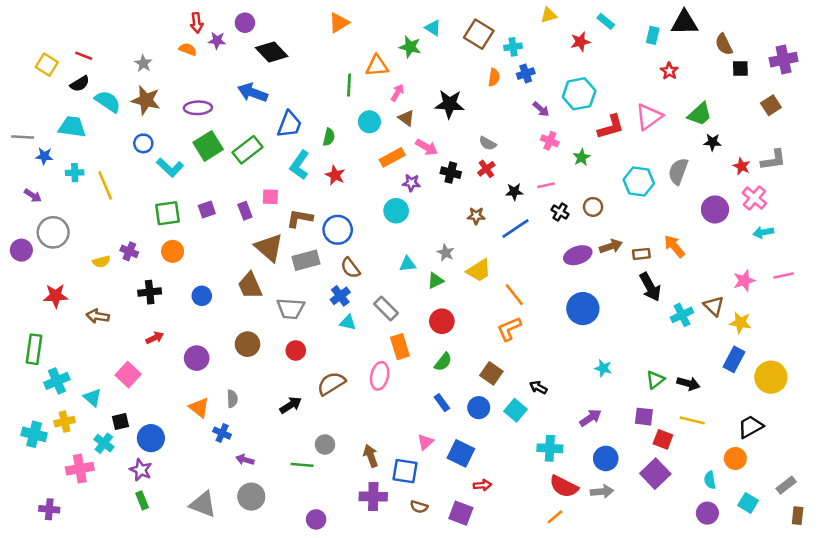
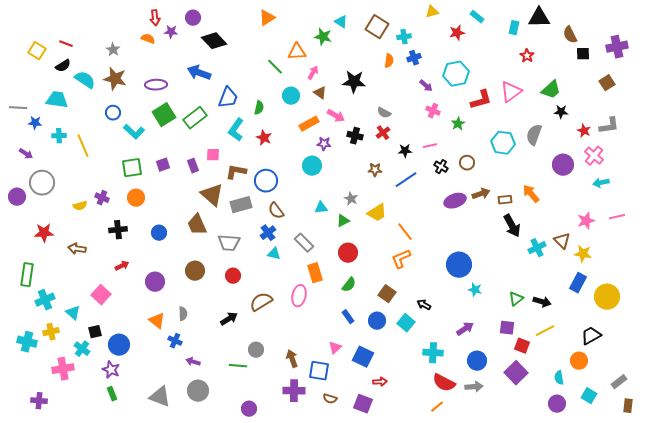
green line: (349, 85) -> (275, 67), turned -48
blue circle: (583, 309) -> (459, 265), moved
yellow line: (692, 420) -> (545, 331), turned -42

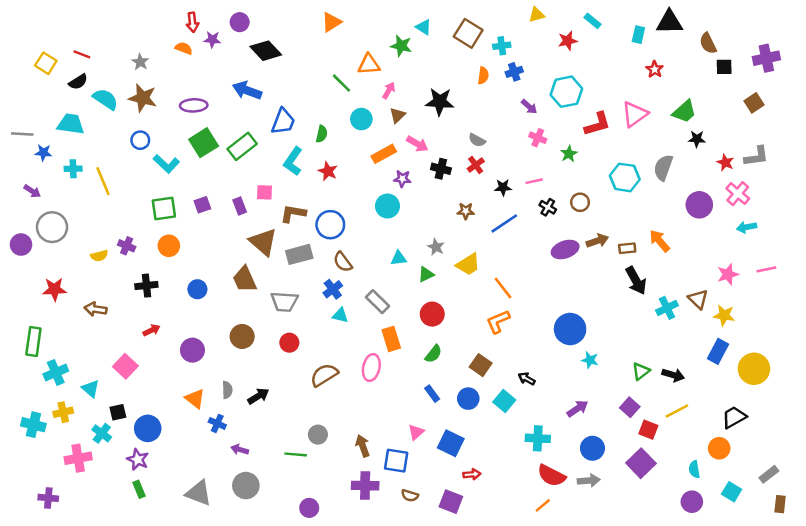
brown triangle: (320, 93) -> (397, 115), turned 40
black arrow: (229, 319) -> (258, 396), moved
purple square: (507, 328) -> (630, 407), turned 35

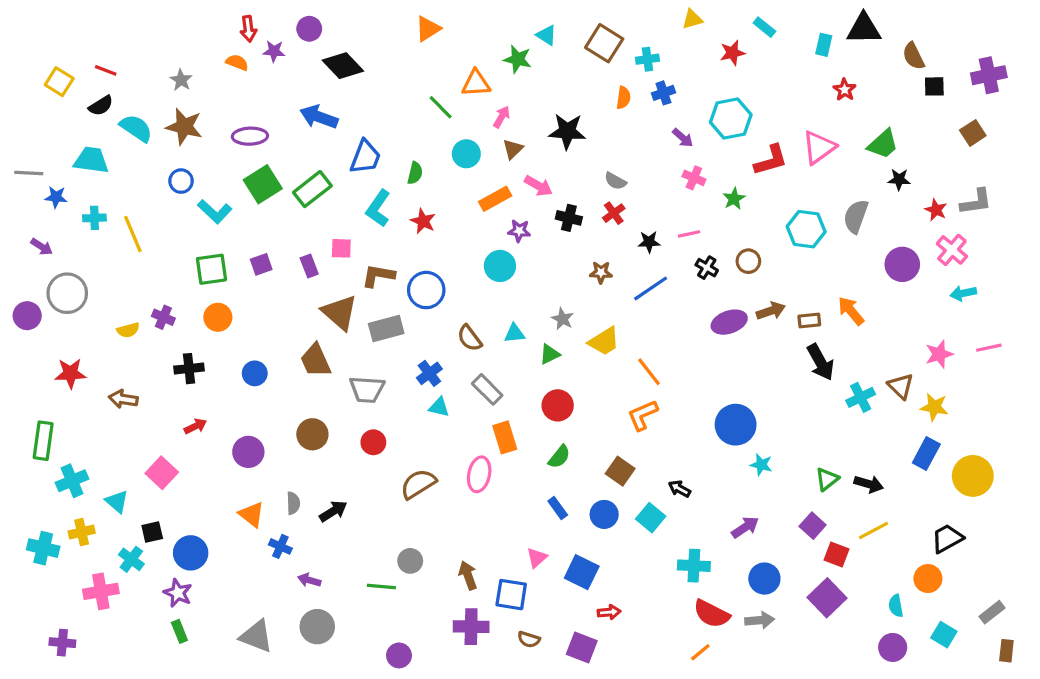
brown semicircle: (343, 262) -> (470, 338), moved

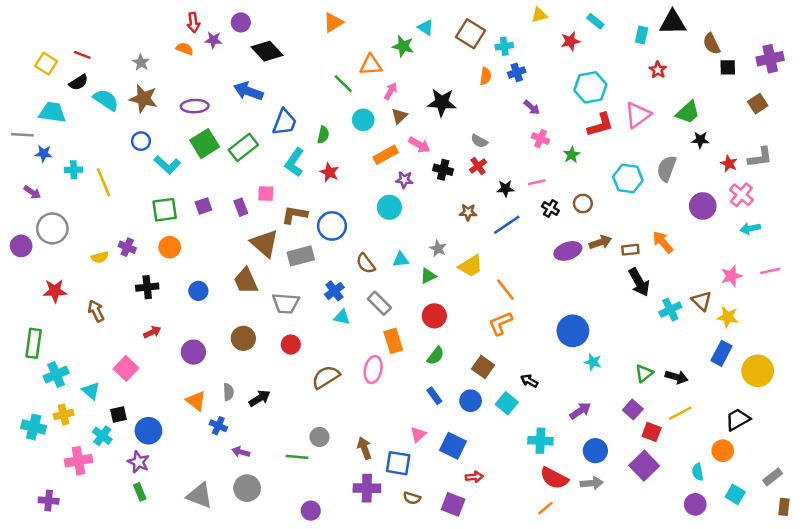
cyan hexagon: (731, 119) -> (590, 87), moved
cyan trapezoid: (91, 160) -> (52, 112), moved
brown arrow: (123, 399) -> (96, 311), turned 55

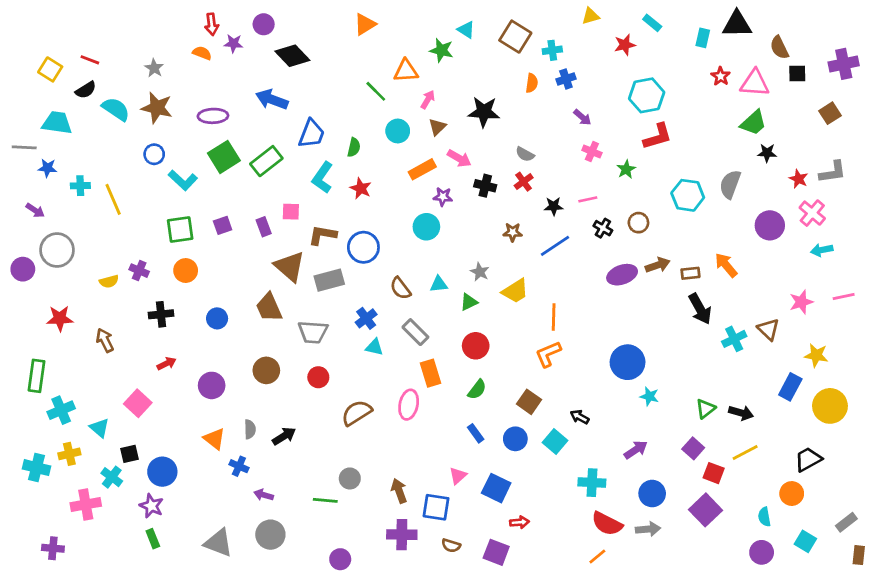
pink triangle: (638, 115) -> (755, 83), moved, turned 40
orange line: (505, 290) -> (554, 317), turned 40
yellow star: (728, 317) -> (816, 355), moved

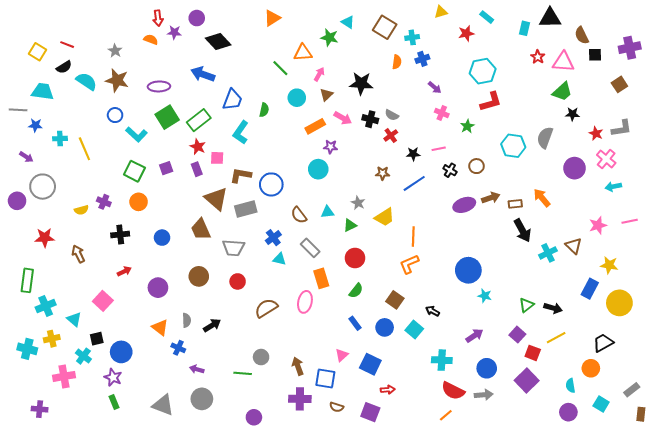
black cross: (485, 186) -> (370, 119), moved
red star: (361, 188) -> (198, 147), moved
green square: (180, 229) -> (134, 171), turned 35

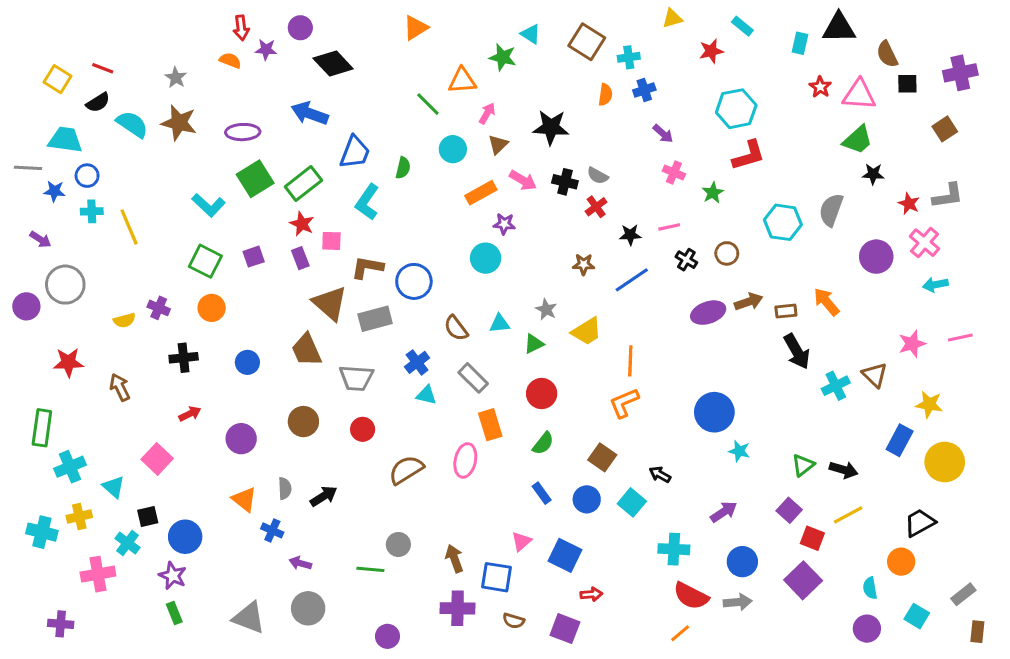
blue circle: (115, 115) -> (87, 176), moved

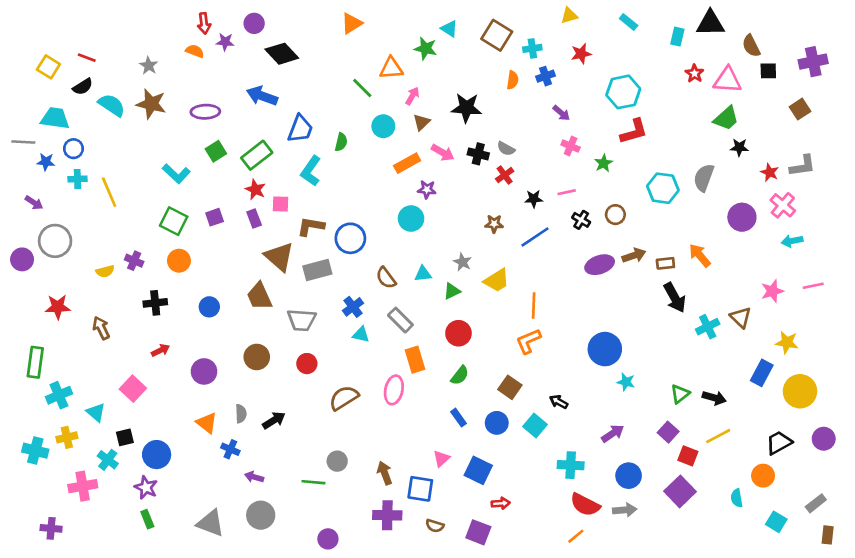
red star: (711, 51) -> (581, 54), moved
green square: (255, 179) -> (216, 151), size x0.7
purple circle: (867, 629) -> (824, 439), moved

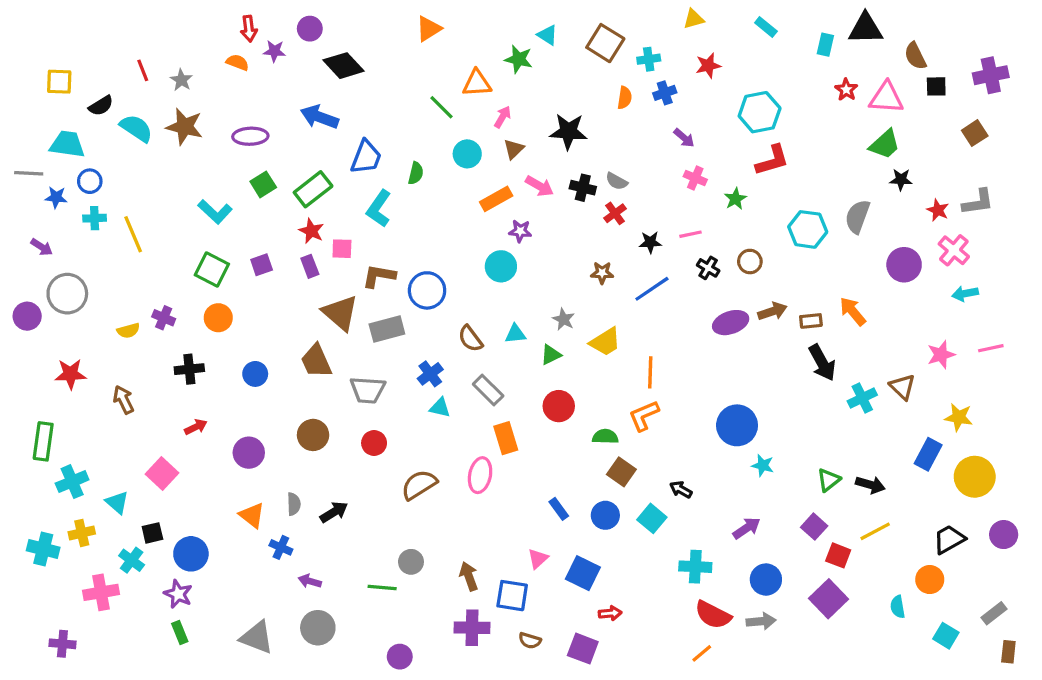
red line: (87, 58) -> (143, 70), moved, turned 48
yellow square: (48, 67) -> (59, 82), turned -30
green semicircle: (460, 375) -> (605, 437), moved, turned -126

